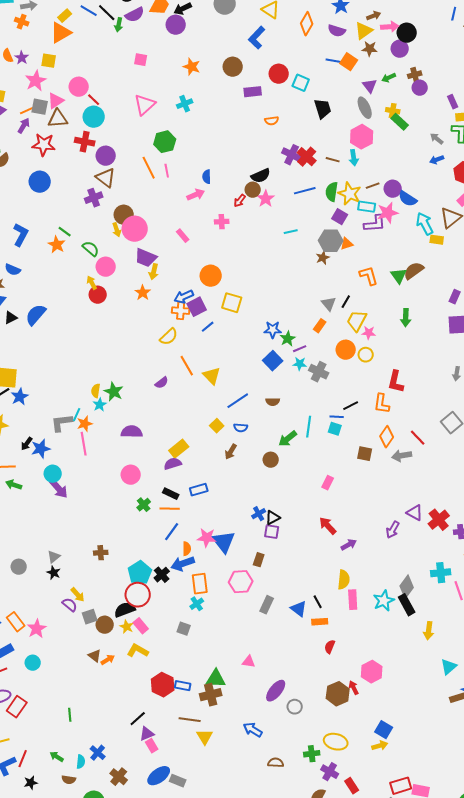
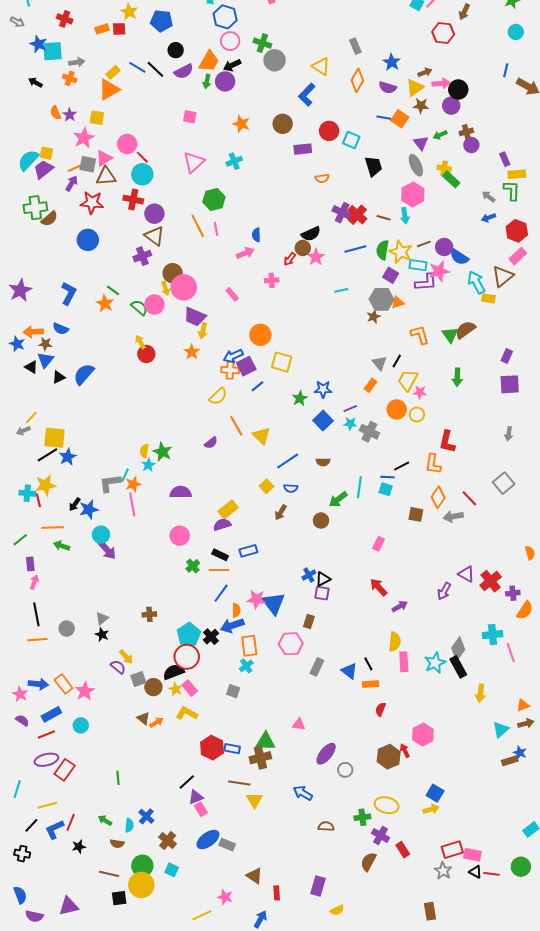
green arrow: (119, 25) -> (207, 81), moved
pink circle: (106, 267) -> (154, 305), moved
green star: (288, 339) -> (300, 398), moved

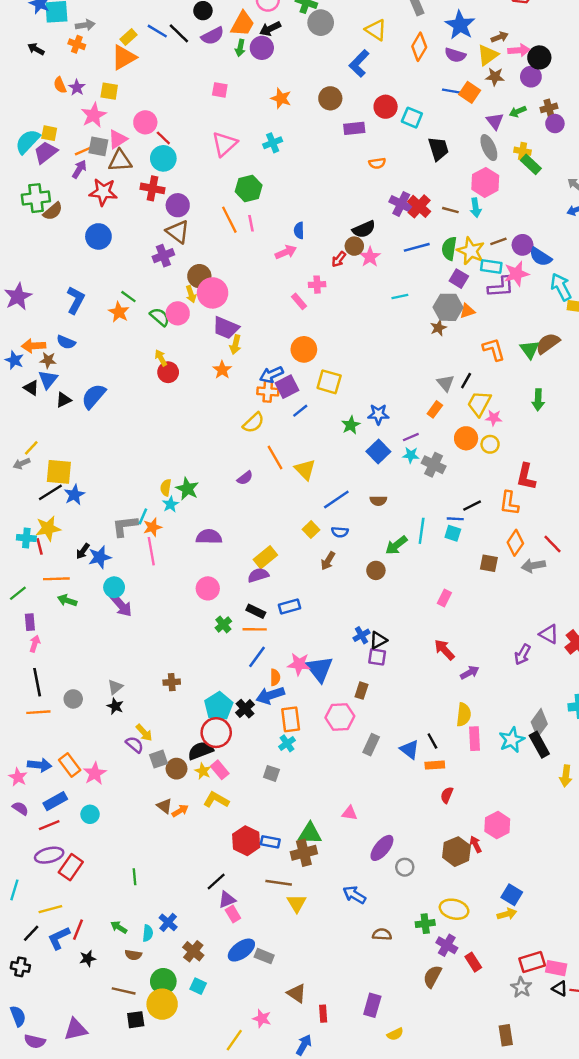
blue star: (392, 62) -> (460, 25), size x1.4
pink rectangle: (232, 294) -> (299, 301), moved
yellow line: (202, 915) -> (234, 1040), turned -30

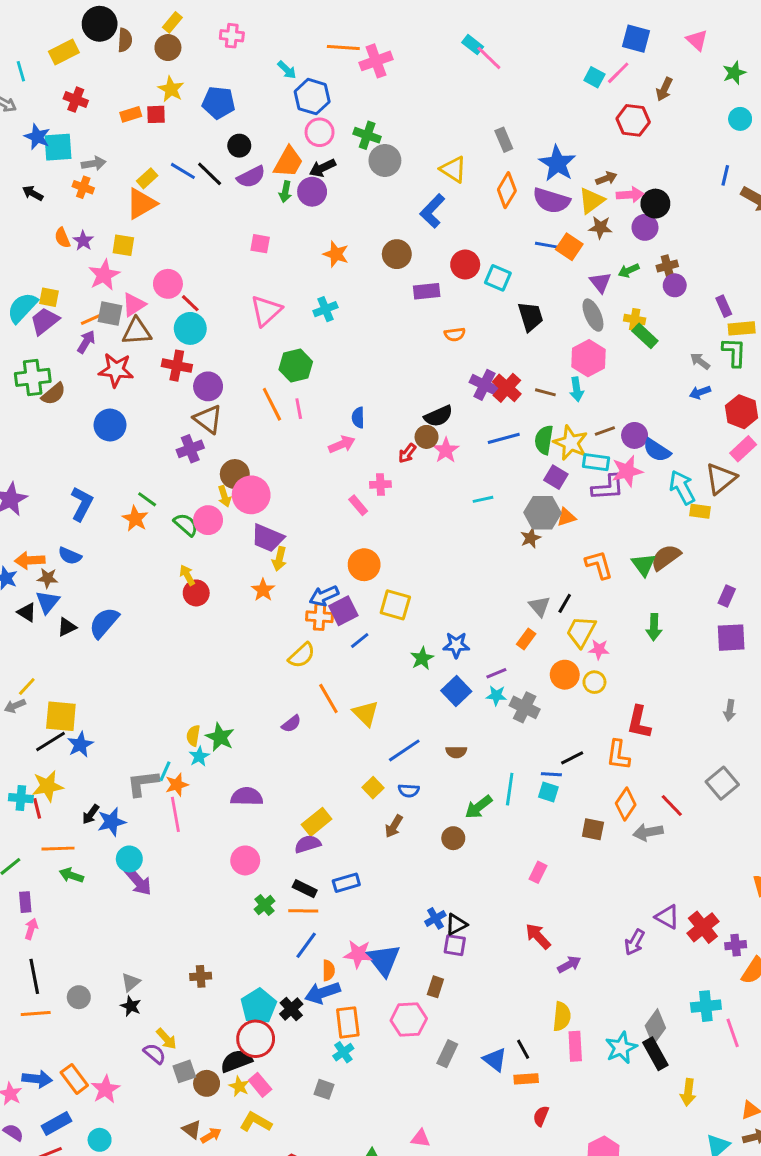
purple semicircle: (455, 55) -> (551, 201), size x1.4

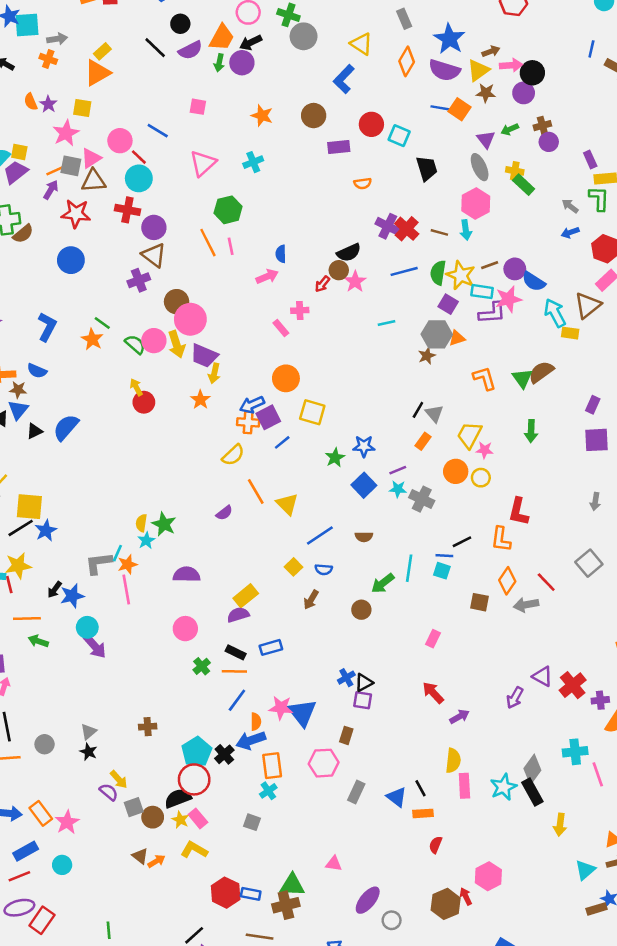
blue line: (183, 171) -> (158, 131), moved
yellow arrow: (224, 496) -> (177, 344), moved, size x1.5
black line: (565, 603) -> (418, 410), moved

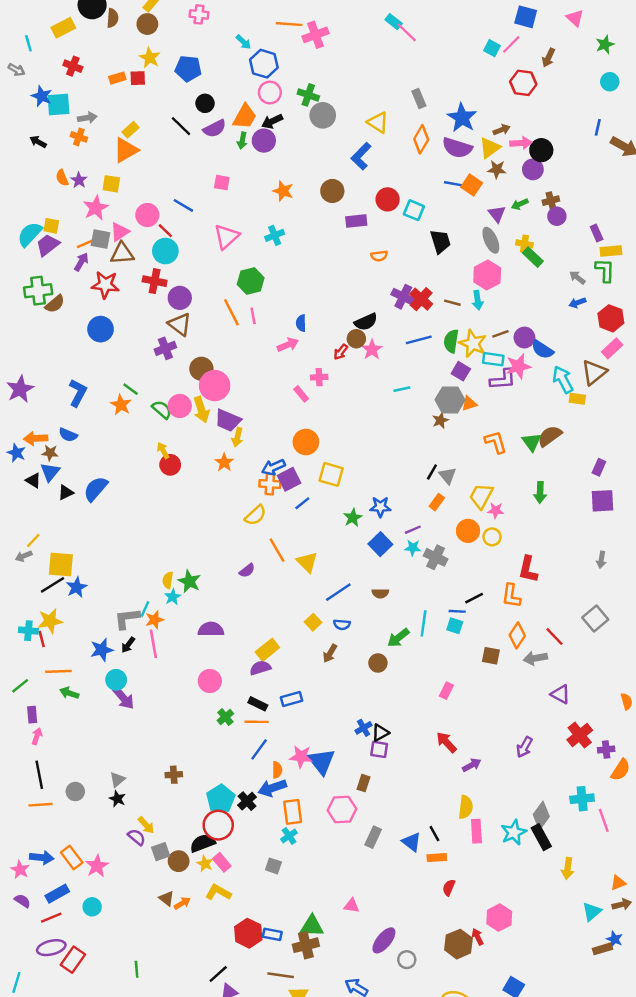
black arrow: (55, 590) -> (128, 645), moved
purple triangle: (542, 676) -> (560, 694), moved

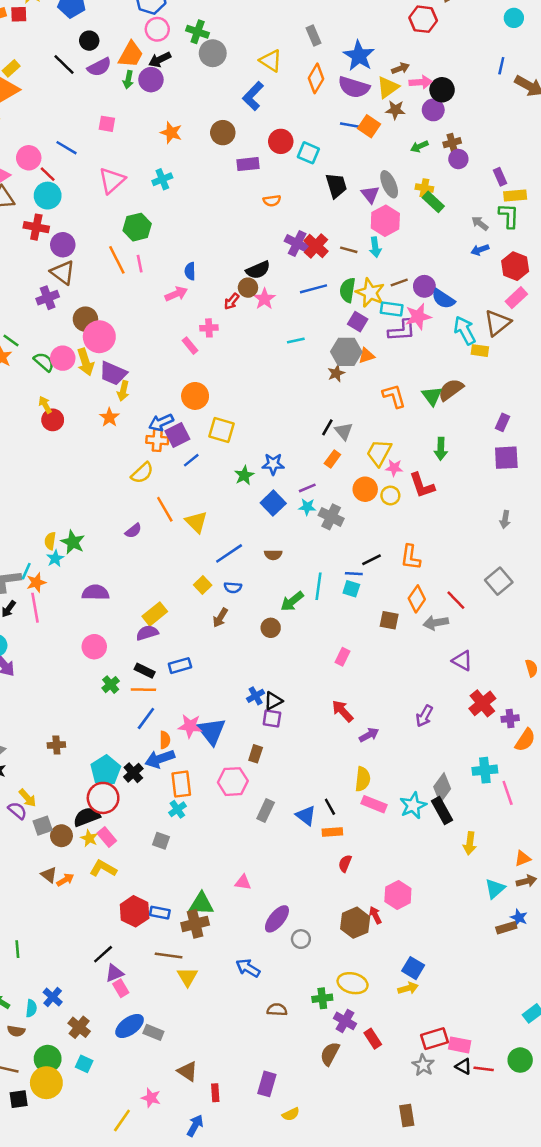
purple triangle: (497, 214) -> (370, 194), moved
red L-shape: (528, 569) -> (422, 485), moved, turned -32
pink rectangle: (476, 831) -> (374, 804), turned -65

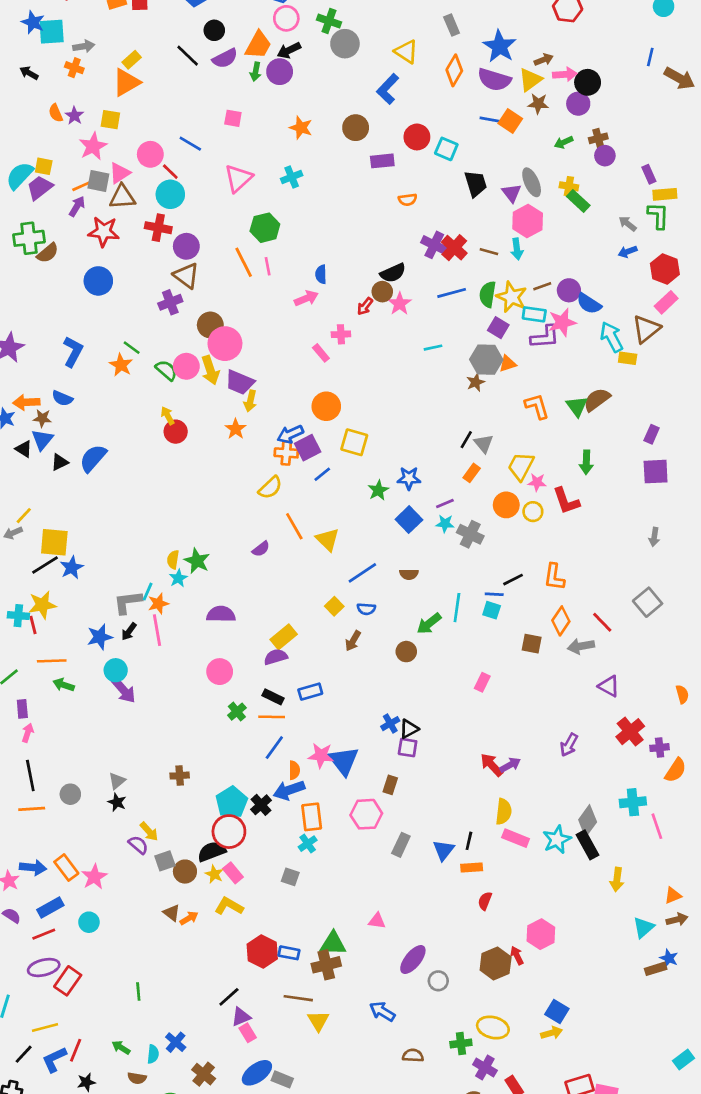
red arrow: (342, 711) -> (492, 765), moved
black line: (330, 807) -> (469, 841), turned 42
blue triangle: (306, 816) -> (444, 850), turned 30

